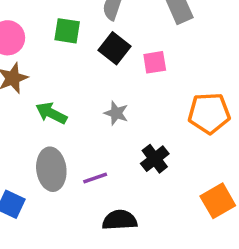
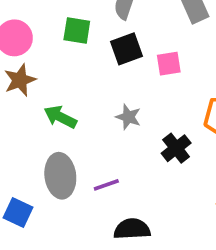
black square: (114, 48) -> (126, 49), turned 32
black cross: (155, 159) -> (176, 148), moved

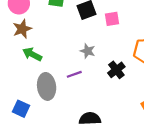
green arrow: (60, 117) -> (32, 54), moved
purple line: (106, 185) -> (74, 74), moved

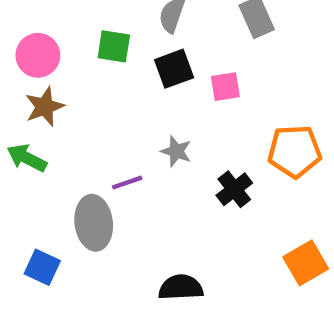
green arrow: (32, 54) -> (27, 158), moved
purple line: (74, 74) -> (127, 183), moved

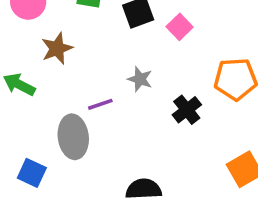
pink square: (225, 87) -> (180, 27), turned -35
brown star: (45, 107) -> (57, 48), moved

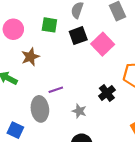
pink square: (180, 27) -> (103, 44), size x1.5
gray star: (140, 79) -> (79, 111), moved

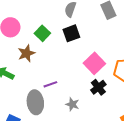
green square: (49, 25) -> (42, 33), moved, turned 35
pink square: (103, 44) -> (94, 63), moved

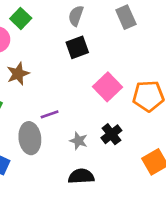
green square: (42, 33) -> (21, 18), moved
black cross: (98, 87) -> (111, 134), moved

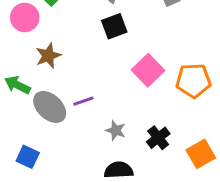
black cross: (111, 134) -> (158, 138), moved
gray ellipse: (30, 138) -> (50, 107), moved, turned -40

